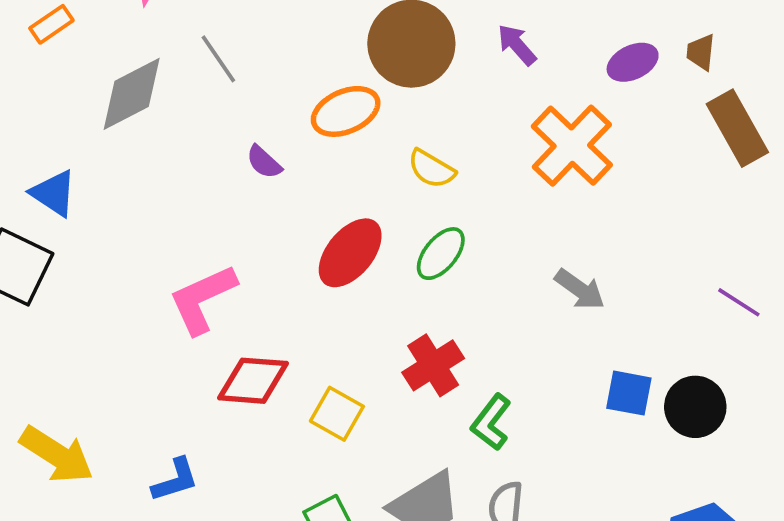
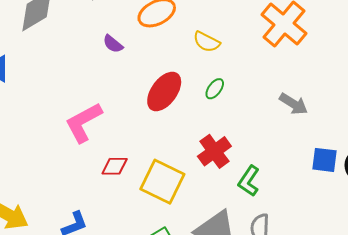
green ellipse: (441, 254) -> (215, 89), size x0.7
red diamond: (253, 381) -> (115, 166), size x0.7
yellow square: (337, 414) -> (162, 182), size x1.5

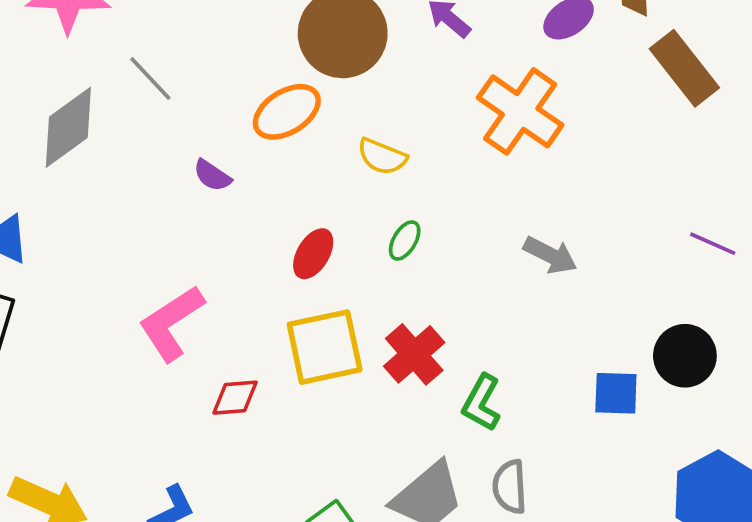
red ellipse: (164, 91) -> (313, 254), size x0.7
blue square: (325, 160) -> (616, 393), moved
yellow square: (162, 182) -> (325, 347), moved, turned -33

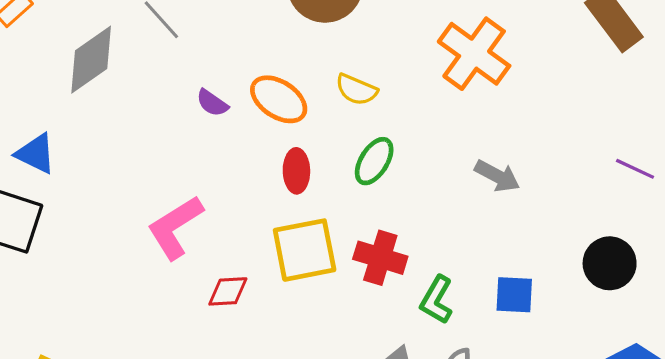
orange ellipse: (287, 112) -> (279, 99), moved, turned 64
green ellipse: (405, 240) -> (374, 161), size x1.4
red ellipse: (313, 254) -> (296, 171), turned -33
red cross: (414, 354) -> (380, 258), turned -33
blue square: (616, 393) -> (514, 295), moved

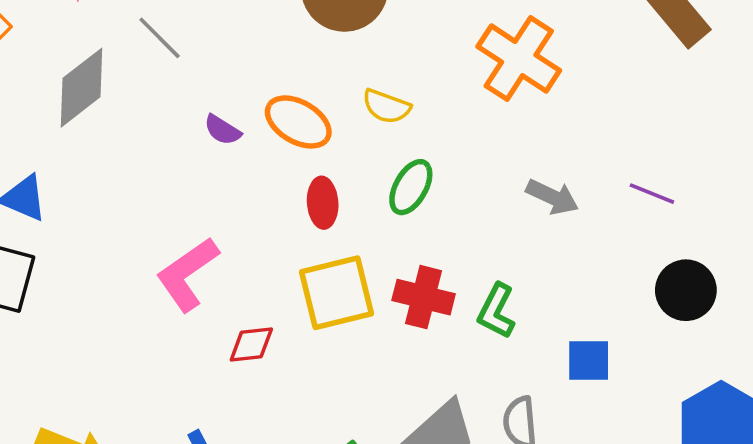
purple line: (635, 169) -> (652, 194), moved
blue square: (514, 295) -> (589, 360), moved
green L-shape: (437, 300) -> (496, 311), moved

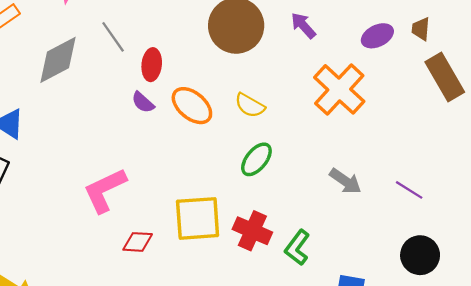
red ellipse: (323, 203) -> (152, 65), moved

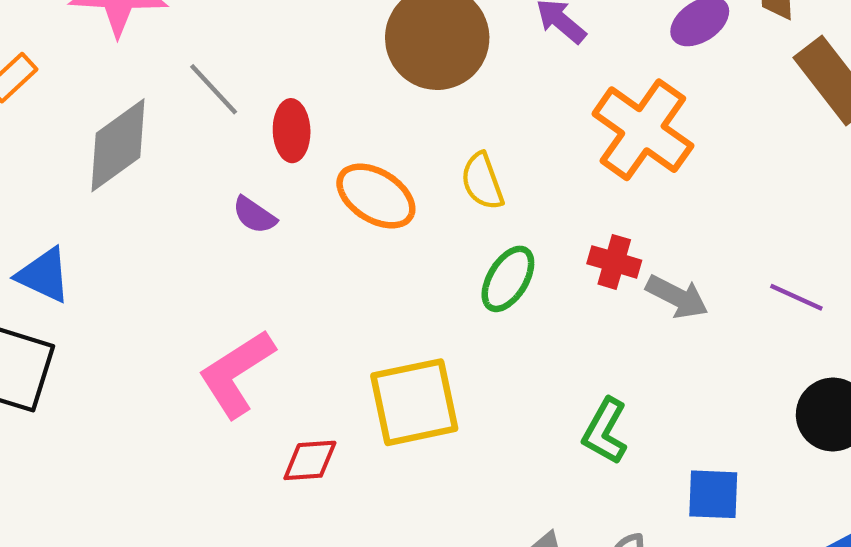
purple semicircle: (143, 102) -> (254, 215), moved
yellow semicircle: (250, 105) -> (482, 181), turned 48
red cross: (252, 231) -> (614, 262), moved, size x0.7

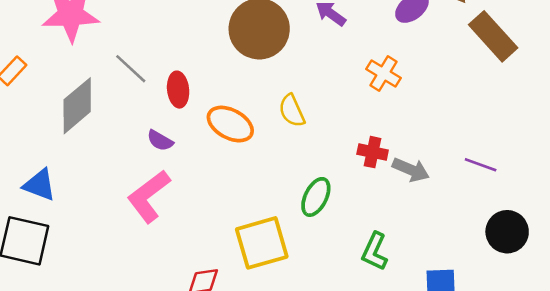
orange cross: (643, 130) -> (384, 74), size x0.6
green ellipse: (508, 279) -> (316, 197), moved
pink L-shape: (236, 373) -> (149, 196), moved

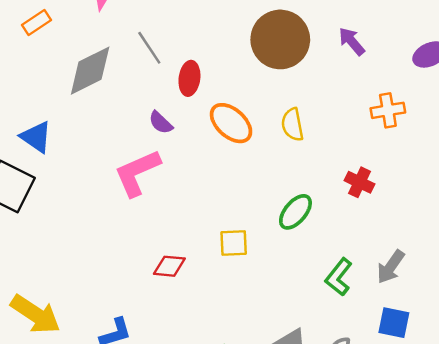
orange cross: (384, 74) -> (388, 110), turned 36
gray arrow: (411, 170) -> (391, 267), moved, turned 88
yellow square: (262, 243) -> (234, 243), size x0.6

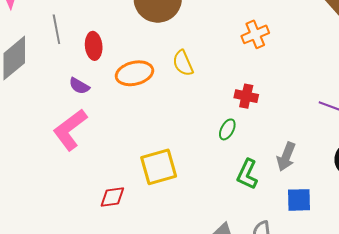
gray line: (149, 48) -> (56, 29), turned 36
orange ellipse: (231, 123) -> (134, 73), turned -42
green ellipse: (295, 212) -> (227, 129), moved, size x0.7
yellow square: (234, 243) -> (159, 167), size x1.5

